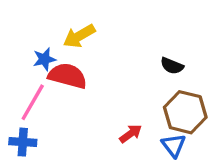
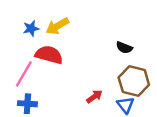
blue star: (44, 59) -> (31, 28), moved
blue cross: (23, 142) -> (27, 104), moved

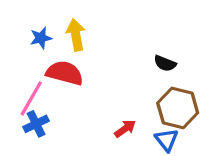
yellow arrow: (57, 26) -> (76, 35), turned 110
blue cross: (27, 104) -> (36, 124), moved, turned -30

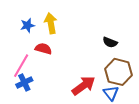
red semicircle: (65, 73) -> (43, 49), size x0.7
red arrow: (125, 129) -> (84, 86), size x1.6

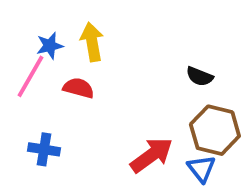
pink line: (21, 66) -> (31, 76), moved
blue cross: (24, 83) -> (44, 149), turned 35

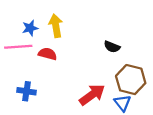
pink line: (31, 76) -> (18, 47), turned 56
black semicircle: (200, 76) -> (112, 47), moved

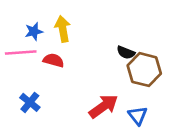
brown hexagon: (131, 80) -> (144, 70), moved
blue cross: (27, 91) -> (30, 102), turned 30

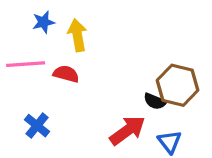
blue star: (34, 31) -> (43, 22), moved
black semicircle: (126, 52) -> (155, 101), moved

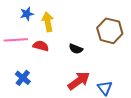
brown hexagon: (178, 85) -> (110, 31), moved
black semicircle: (155, 101) -> (76, 49), moved

